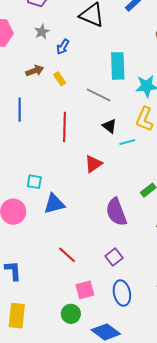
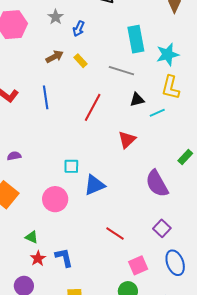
black triangle: (110, 126) -> (137, 100), turned -42
red line: (65, 127) -> (93, 107), turned 36

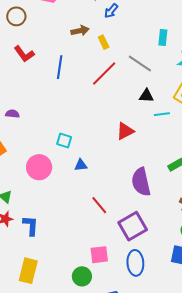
cyan rectangle: (136, 39) -> (163, 38), size x0.6
red line: (93, 107) -> (104, 74), moved
blue triangle: (94, 185) -> (81, 165), size x0.6
purple square: (162, 228) -> (133, 226), size x1.6
red line: (115, 233) -> (99, 205), moved

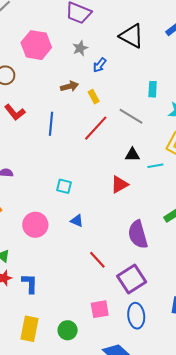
black triangle: (146, 96) -> (132, 155), moved
cyan square: (64, 140) -> (64, 186), moved
blue triangle: (81, 165) -> (77, 221), turned 32
green circle: (82, 276) -> (68, 330), moved

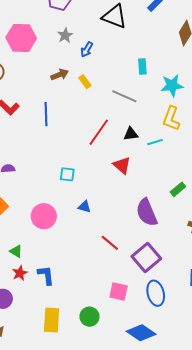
red line: (96, 128) -> (99, 132), moved
red triangle: (119, 185) -> (122, 165), turned -42
pink square: (100, 309) -> (119, 292), turned 30

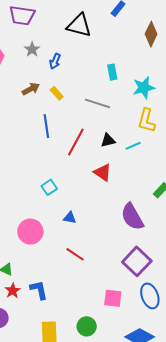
blue line: (46, 114) -> (46, 126), moved
cyan square: (67, 174) -> (49, 187), turned -35
red line: (110, 243) -> (75, 254), moved

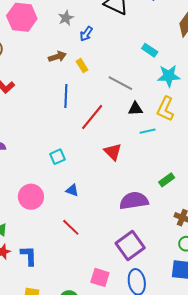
cyan rectangle: (112, 72) -> (150, 50), moved, turned -56
black triangle: (108, 140) -> (135, 109), moved
purple semicircle: (132, 217) -> (134, 201), turned 100

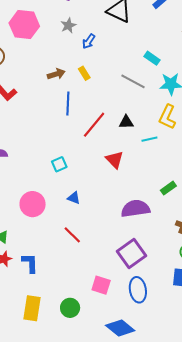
brown arrow: (57, 57) -> (56, 74), moved
gray line: (120, 83) -> (133, 81), moved
black triangle: (135, 109) -> (126, 122), moved

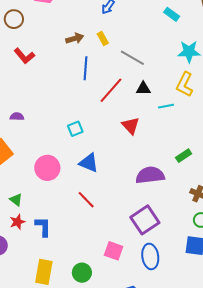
cyan rectangle: (152, 58) -> (172, 14), moved
gray line: (133, 81) -> (132, 58), moved
blue triangle: (74, 198) -> (89, 163), size x1.5

